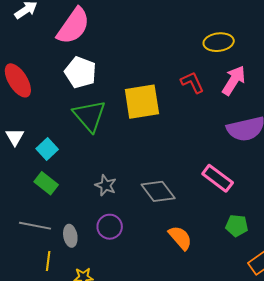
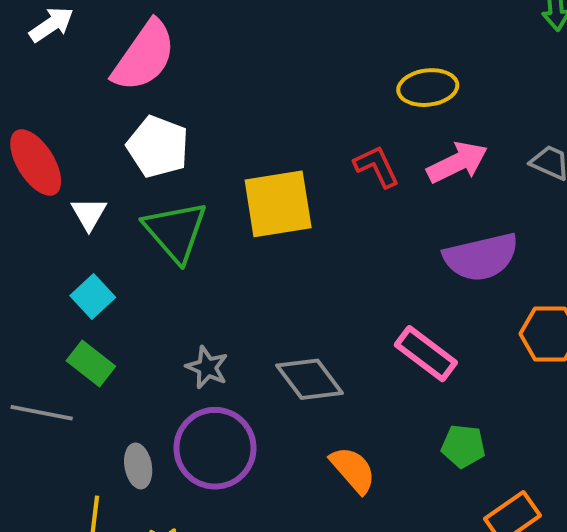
pink arrow: (234, 80) -> (457, 162), turned 32
white triangle: (15, 137) -> (89, 214), moved
gray line: (35, 226) -> (42, 413), moved
purple circle: (110, 227) -> (215, 448), size x1.6

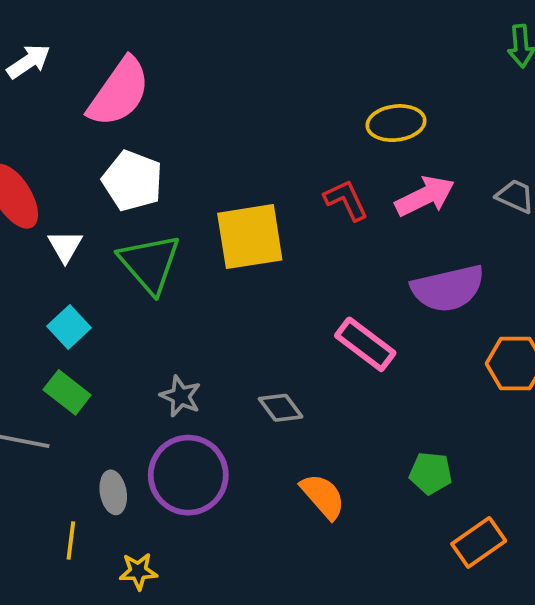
pink rectangle: (426, 354) -> (365, 344), moved
gray diamond: (310, 379) -> (281, 408), size x0.7

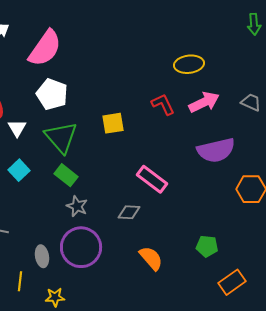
yellow square: (250, 237) -> (113, 123), size x0.6
pink rectangle: (365, 344) -> (152, 179), moved
green rectangle: (67, 392) -> (66, 175), moved
gray diamond: (281, 408) -> (129, 212), turned -50

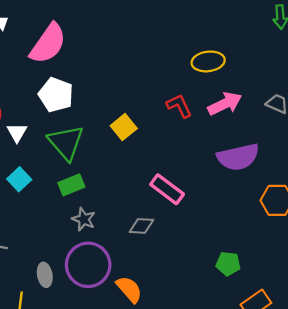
yellow square: (113, 123) -> (124, 127), turned -30
green rectangle: (66, 175) -> (71, 185), turned -60
orange semicircle: (151, 258) -> (129, 289), moved

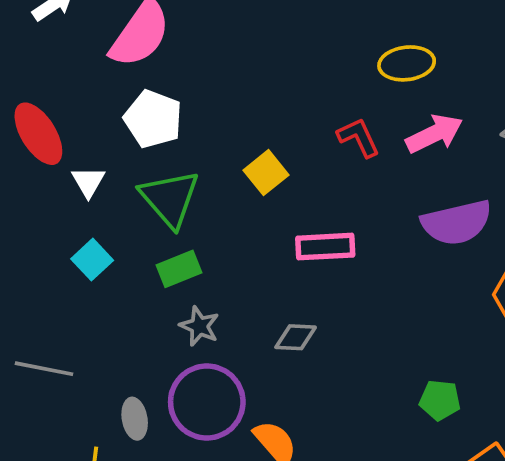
pink rectangle: (167, 189) -> (325, 247), moved, turned -40

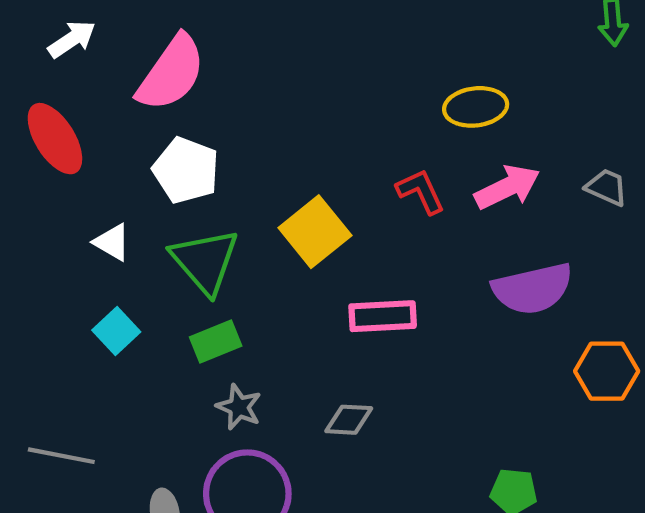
red ellipse: (38, 134) -> (55, 139), moved
yellow square: (266, 173) -> (315, 232), size x1.4
white triangle: (88, 182) -> (112, 242), turned -30

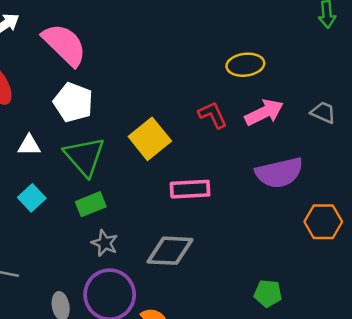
pink semicircle: (171, 73) -> (64, 45), turned -81
white triangle: (112, 242) -> (29, 145), turned -30
gray diamond: (349, 420) -> (170, 251), size x1.6

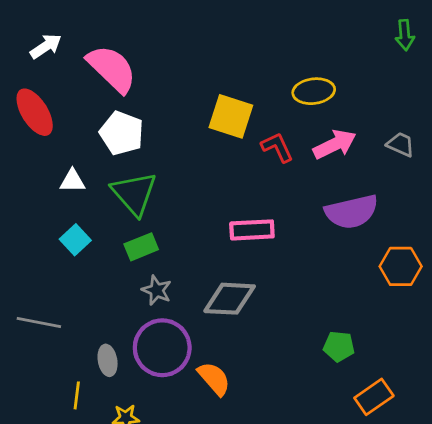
yellow square: (150, 139) -> (231, 116), moved, turned -33

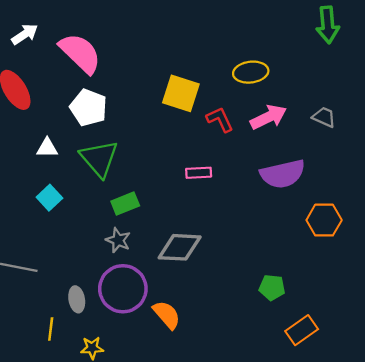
green arrow: (405, 35) -> (328, 25), size x1.4
pink rectangle: (252, 230) -> (199, 173), moved, size x0.7
green rectangle: (141, 247) -> (125, 203), moved

